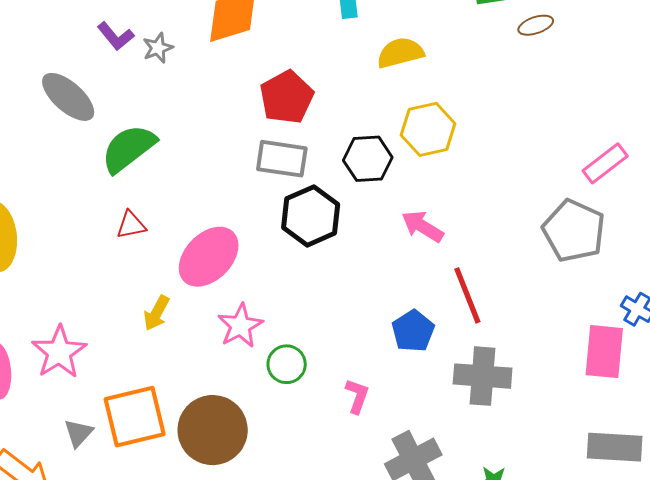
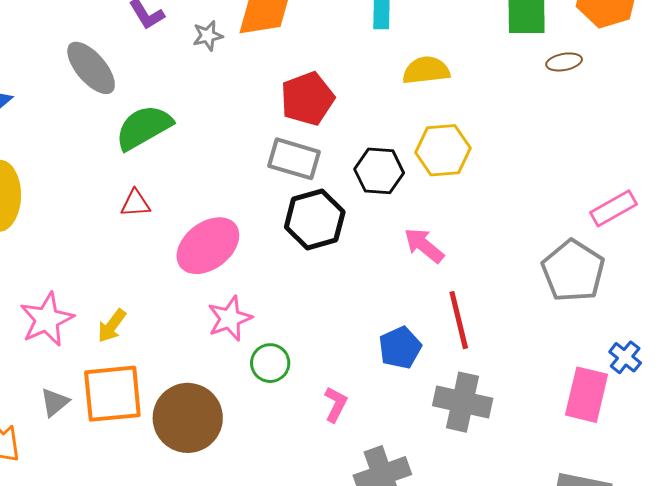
gray star: (158, 48) -> (208, 36), moved
yellow arrow: (156, 313) -> (112, 326), moved

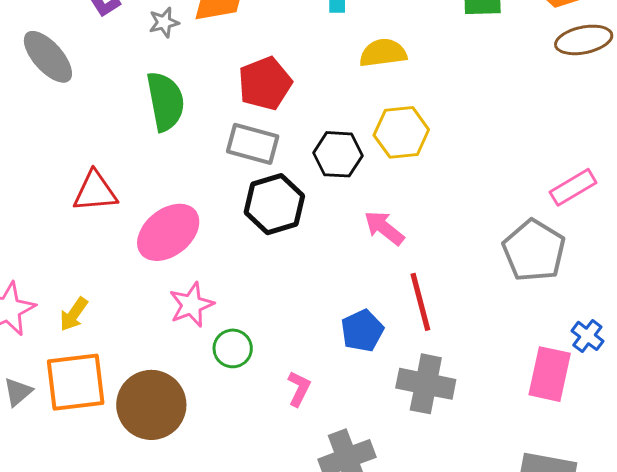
brown ellipse: (564, 62) -> (584, 40), moved, size x1.6
green semicircle: (144, 127) -> (165, 101), moved, turned 110
red triangle: (135, 203) -> (95, 192), size x1.5

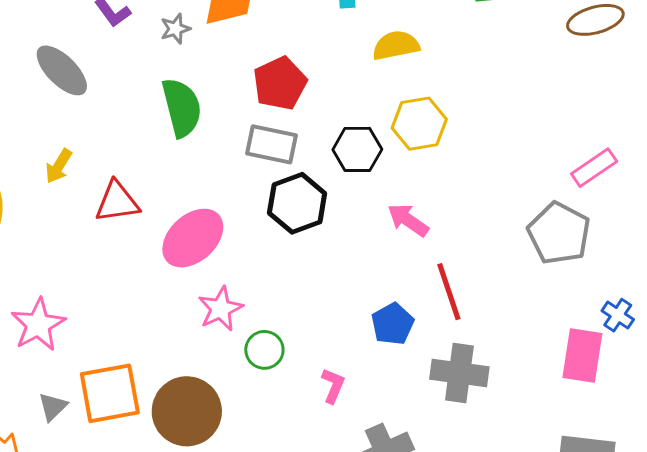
yellow arrow: (74, 314) -> (59, 166), moved

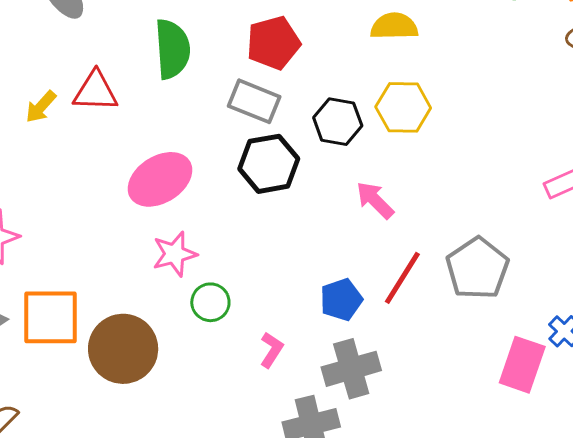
yellow arrow: (59, 166) -> (41, 107), moved
red triangle: (117, 202) -> (95, 91), moved
gray pentagon: (559, 233) -> (477, 268), moved
red line: (449, 292) -> (402, 278), turned 40
gray cross: (459, 373) -> (351, 369), moved, turned -34

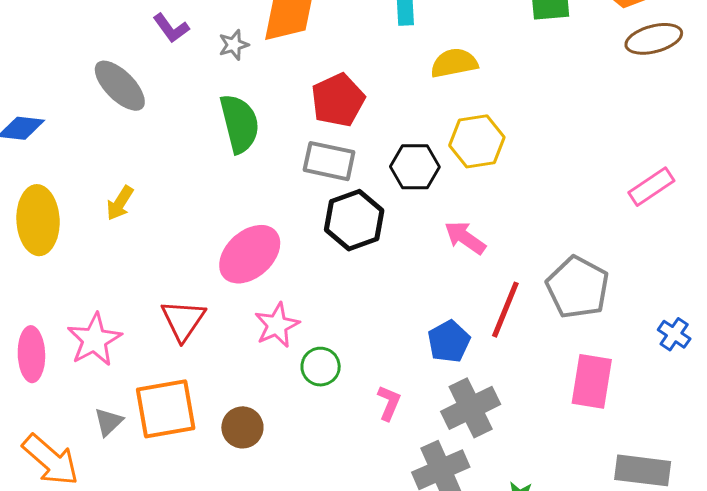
red triangle: (95, 91) -> (183, 320), moved, turned -48
brown circle: (123, 349) -> (242, 427), size x0.6
pink rectangle: (522, 365) -> (592, 381), moved

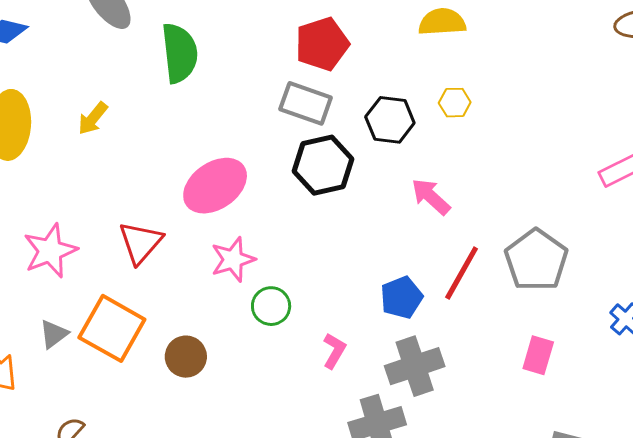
green semicircle: (239, 124) -> (180, 53), moved
yellow hexagon: (477, 141) -> (455, 103), size x0.6
pink rectangle: (592, 381) -> (538, 355), size x0.7
orange square: (166, 409) -> (112, 328), turned 32

